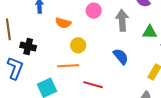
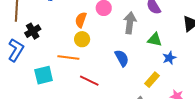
orange semicircle: (63, 23) -> (81, 20), moved, turned 84
black cross: (28, 46) -> (33, 31), turned 35

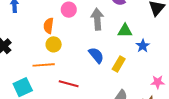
yellow rectangle: (152, 80) -> (119, 64), moved

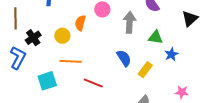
yellow circle: (54, 44) -> (62, 36), moved

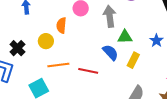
green triangle: (156, 37) -> (125, 37), moved
red line: (93, 83) -> (88, 71), moved

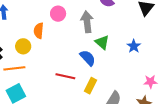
green triangle: (125, 37) -> (102, 42), turned 42
yellow rectangle: (133, 60) -> (90, 86), moved
orange line: (58, 65) -> (14, 68), moved

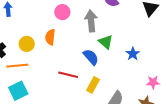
orange semicircle: (39, 31) -> (50, 37), moved
blue star: (134, 46) -> (133, 54), moved

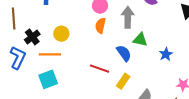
orange semicircle: (50, 37) -> (101, 26), moved
green triangle: (106, 42) -> (140, 40), turned -35

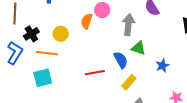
orange semicircle: (101, 26) -> (87, 21), moved
red line: (99, 69) -> (95, 73), turned -36
yellow rectangle: (123, 81) -> (129, 82), moved

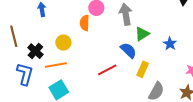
green triangle: (138, 48) -> (142, 34), turned -35

